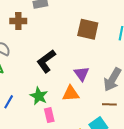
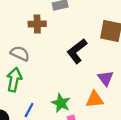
black L-shape: (46, 61) -> (77, 51), moved

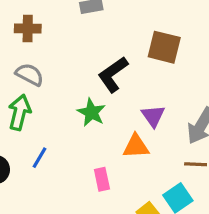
brown cross: (37, 24) -> (28, 28), moved
green star: (61, 103) -> (91, 112), moved

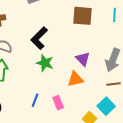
black L-shape: (113, 74) -> (39, 38), moved
blue line: (39, 158) -> (35, 100), moved

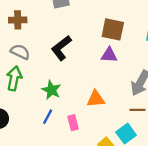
purple triangle: (83, 59) -> (109, 55), moved, turned -49
green star: (45, 63) -> (51, 90), moved

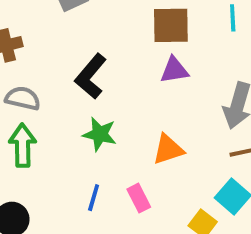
green star: (51, 90) -> (100, 134), moved

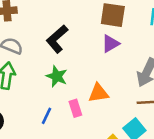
purple triangle: (174, 70) -> (110, 44), turned -30
pink rectangle: (139, 198) -> (75, 108), moved

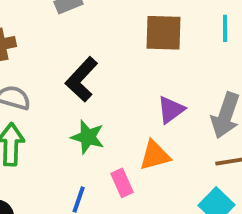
purple triangle: (110, 44) -> (171, 110), moved

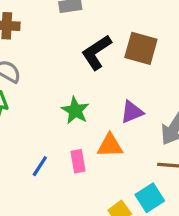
black L-shape: (82, 79) -> (96, 52), moved
green star: (88, 137) -> (75, 110), moved

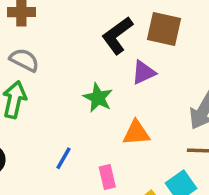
purple triangle: (132, 112) -> (143, 73), moved
pink rectangle: (78, 161) -> (107, 177), moved

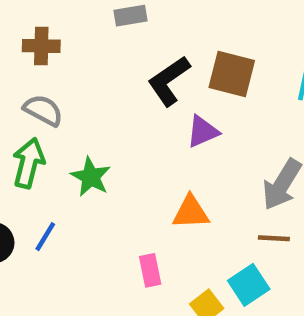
green star: (98, 98) -> (91, 177), moved
blue line: (64, 158) -> (45, 237), moved

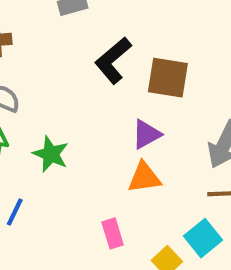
brown square: (232, 74) -> (168, 78), moved
purple triangle: (203, 132) -> (146, 134), moved

